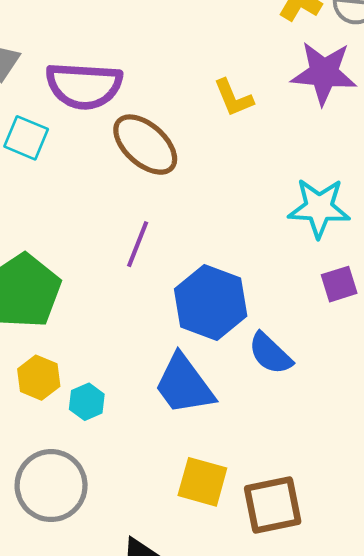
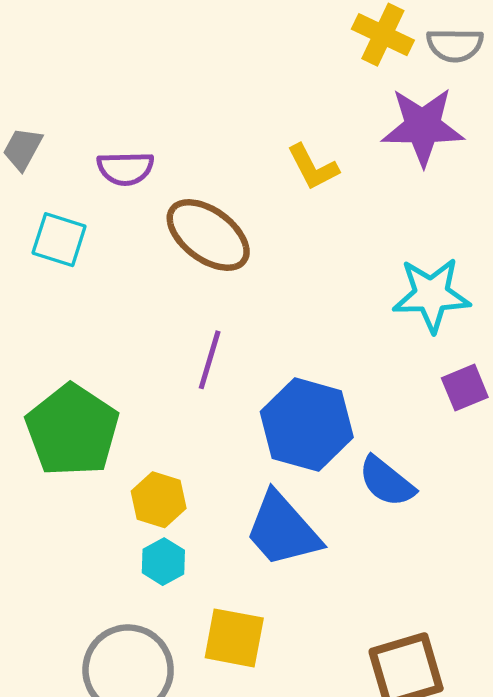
purple semicircle: (84, 86) -> (125, 168), size x0.6
yellow hexagon: (39, 378) -> (159, 500), moved
yellow square: (202, 482) -> (234, 638), moved

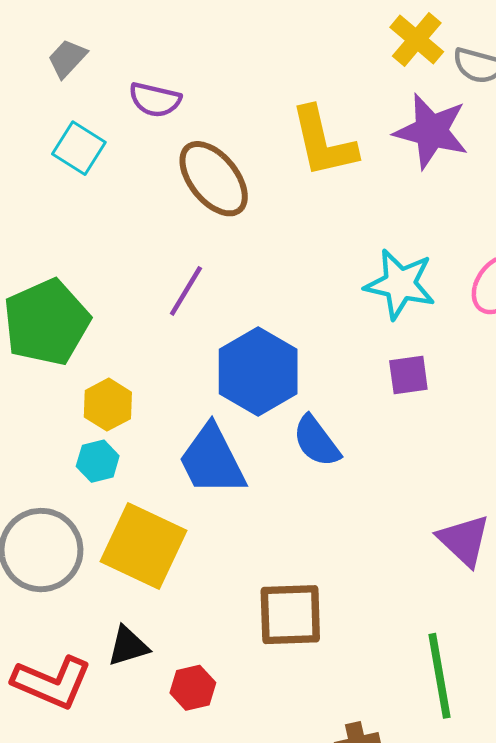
yellow L-shape: (313, 167) -> (323, 142), size x1.6
yellow square: (234, 638) -> (143, 546), size x1.4

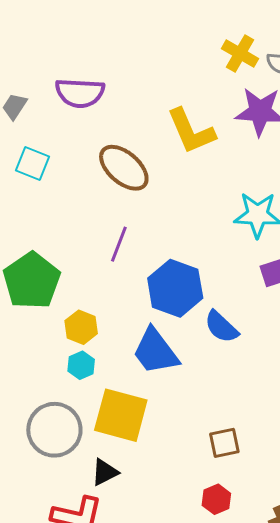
purple semicircle: (155, 100) -> (80, 93), moved, size x1.4
brown square: (290, 615) -> (224, 443), size x0.7
black triangle: (128, 646) -> (105, 472), moved
red hexagon: (193, 688) -> (216, 499), moved

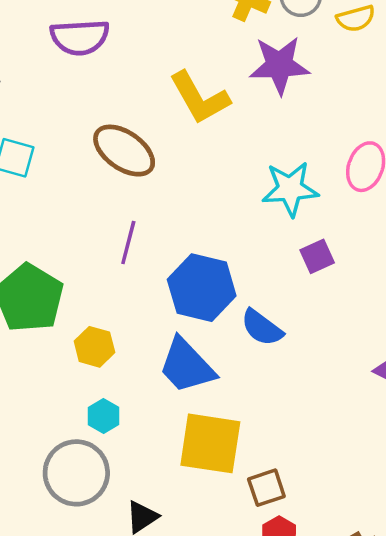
purple semicircle: (80, 93) -> (80, 37), moved
cyan hexagon: (81, 365) -> (103, 416), moved
yellow square: (121, 415) -> (210, 443), moved
brown square: (224, 443) -> (266, 488), moved

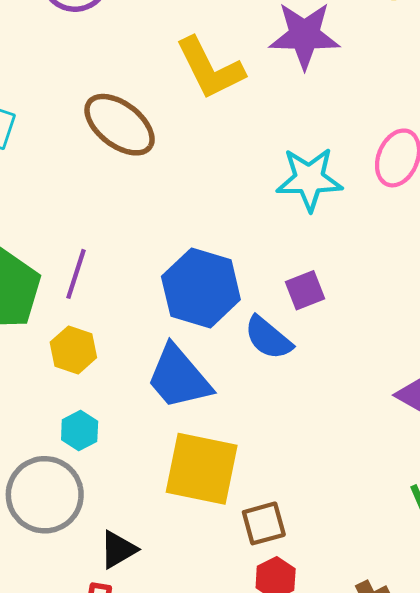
purple line: (128, 242) -> (76, 274), moved
purple square: (317, 256) -> (305, 290), moved

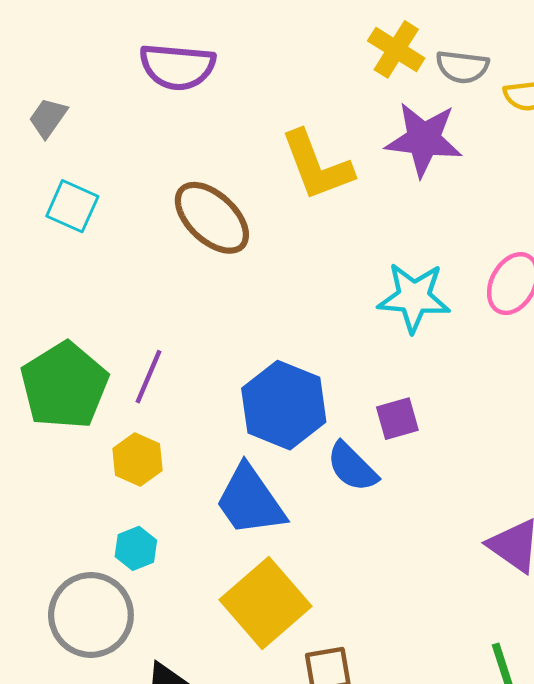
yellow square: (202, 469) -> (265, 603), turned 32

